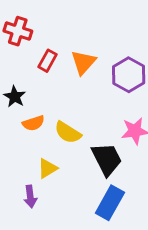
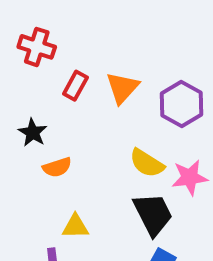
yellow semicircle: (68, 133) -> (147, 163), moved
yellow triangle: (47, 168) -> (75, 226), turned 30

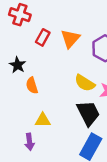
orange semicircle: (57, 167) -> (32, 85), turned 91

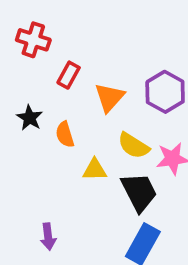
orange triangle: (70, 39) -> (109, 97), moved
orange semicircle: (32, 85) -> (65, 134), moved
yellow triangle: (43, 120) -> (95, 170), moved

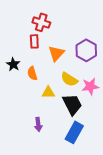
red cross: (33, 40) -> (41, 22), moved
red rectangle: (69, 75) -> (34, 41), turned -32
purple arrow: (48, 237) -> (38, 124), moved

